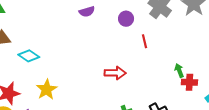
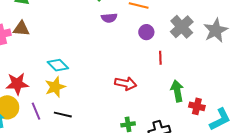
cyan diamond: (29, 56) -> (58, 65), moved
green arrow: (179, 70) -> (177, 91), moved, size x1.5

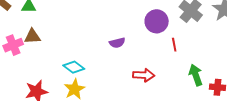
purple semicircle: (109, 18) -> (117, 43), moved
purple circle: (146, 32) -> (157, 21), size x1.5

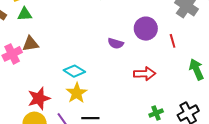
purple circle: (157, 21) -> (146, 29), moved
purple semicircle: (117, 43) -> (116, 43), turned 35

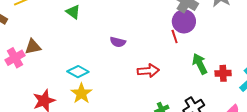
green triangle: (25, 14) -> (73, 12), moved, turned 42
purple circle: (146, 29) -> (184, 21), moved

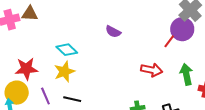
red line: (175, 37) -> (169, 41), turned 40
red arrow: (148, 71) -> (152, 70), moved

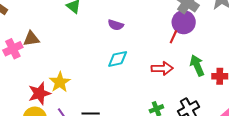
purple semicircle: (113, 32) -> (116, 25), moved
cyan diamond: (67, 50) -> (118, 59), moved, turned -45
yellow star: (64, 72) -> (60, 82), moved

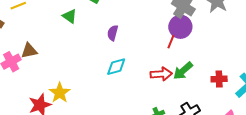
purple semicircle: (116, 25) -> (113, 33), turned 91
green arrow: (197, 65) -> (183, 71), moved, turned -105

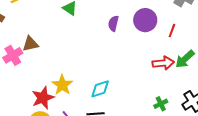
purple circle: (180, 27) -> (145, 20), moved
cyan diamond: (116, 67) -> (100, 89), moved

